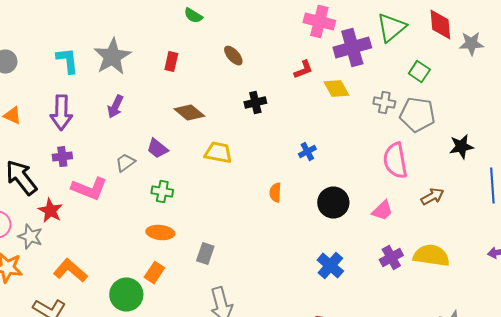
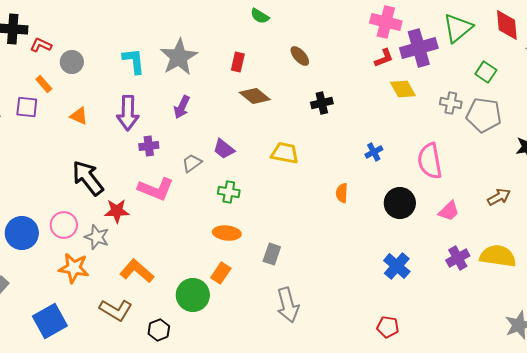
red L-shape: (303, 70) -> (384, 58), moved
brown diamond: (189, 113) -> (255, 96), moved
purple cross: (62, 157) -> (149, 146), moved
pink semicircle: (395, 161) -> (430, 161), moved
red star: (50, 211) -> (117, 211), turned -30

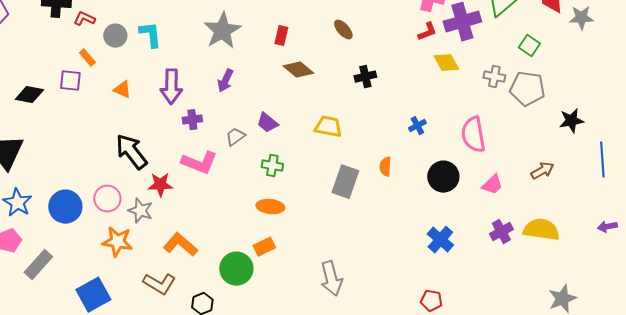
cyan L-shape: (134, 61) -> (150, 35), moved
gray rectangle: (272, 254) -> (345, 182), moved, size x1.5
orange rectangle: (221, 273) -> (264, 247), turned 30

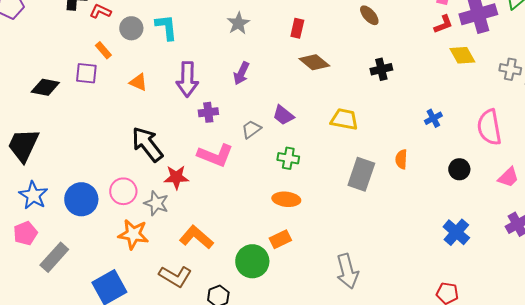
brown ellipse: (343, 30) -> (369, 15), moved
gray star: (222, 31) -> (238, 23), size x0.6
black circle: (443, 177) -> (459, 169), size x0.7

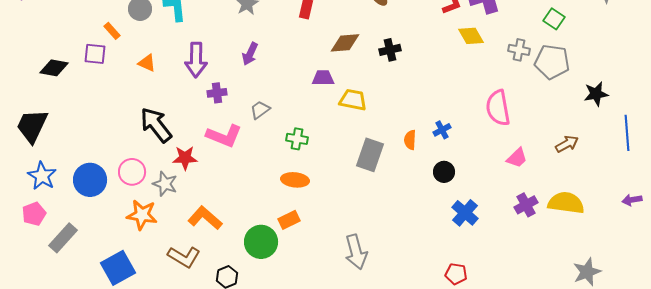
brown diamond: (314, 62) -> (345, 43), moved, turned -44
purple trapezoid: (283, 115) -> (323, 78), moved, turned 140
blue cross: (433, 118) -> (442, 130), moved
black circle: (459, 169) -> (444, 172), moved

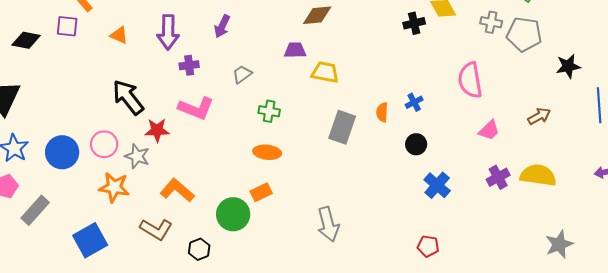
black cross: (390, 50) -> (414, 23), moved
gray trapezoid: (260, 110) -> (242, 74), moved

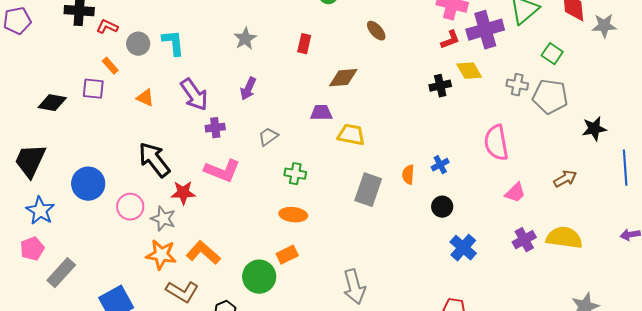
purple arrow: (168, 32) -> (194, 95), turned -36
blue circle: (62, 152) -> (88, 184), moved
orange star: (114, 187) -> (161, 255), moved

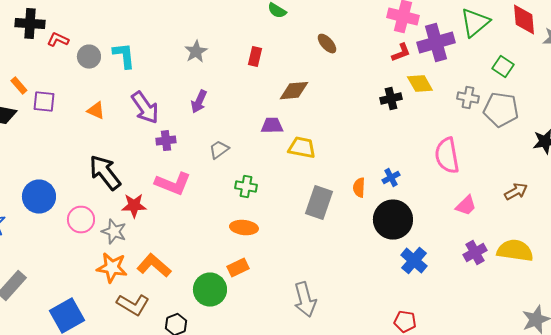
orange rectangle: (110, 66) -> (19, 86), moved
black circle: (442, 207) -> (393, 220), size x1.8

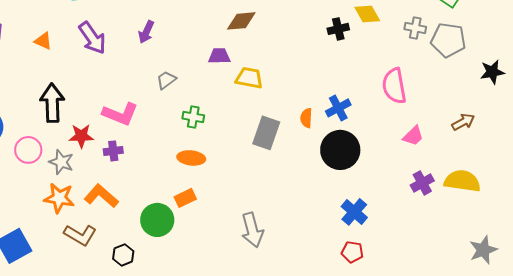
purple cross: (166, 141) -> (113, 151), moved
black arrow: (105, 173) -> (52, 103), turned 36
blue cross: (391, 178) -> (338, 108), size x1.4
blue cross: (414, 261) -> (354, 212), moved

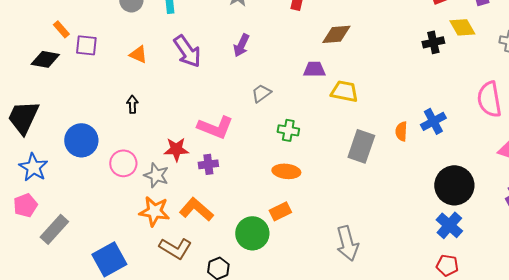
black arrow: (52, 103) -> (132, 104), moved, size x0.5
black circle: (340, 150) -> (454, 185), moved

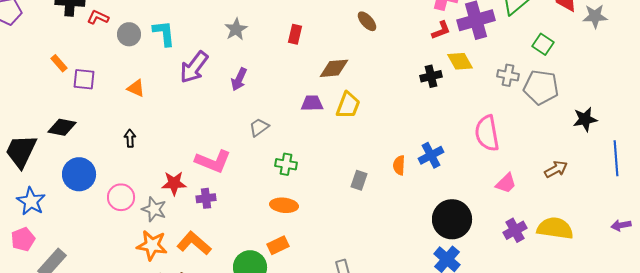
purple arrow: (187, 51) -> (194, 67), moved, turned 72
black diamond: (45, 59) -> (62, 127), moved
yellow trapezoid: (344, 91) -> (348, 105), moved, turned 100
gray rectangle: (361, 146) -> (359, 180), size x0.6

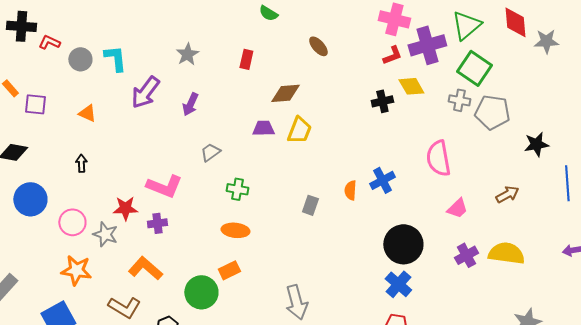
green square: (543, 44) -> (474, 68), moved, size x1.6
orange star: (152, 245) -> (76, 270), moved

